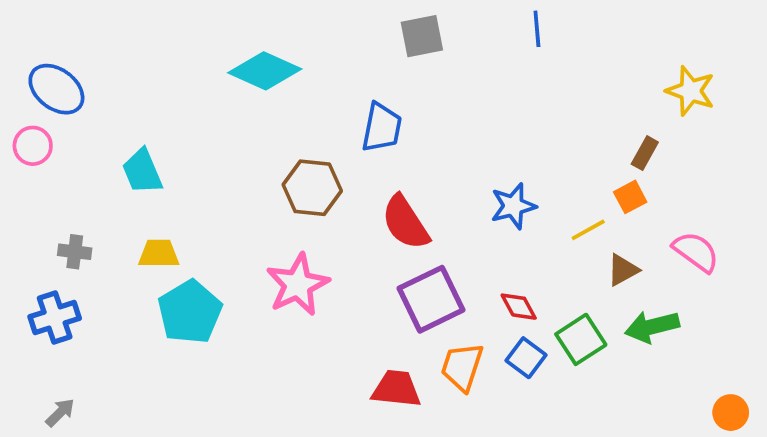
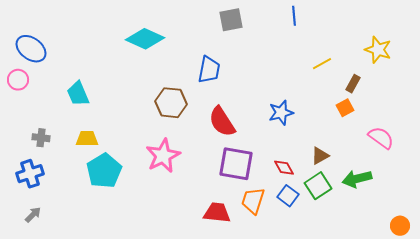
yellow line: (588, 230) -> (322, 64), moved
brown triangle: (623, 270) -> (320, 156), moved
purple square: (431, 299) -> (236, 164), turned 36
gray arrow: (60, 413) -> (33, 215), moved

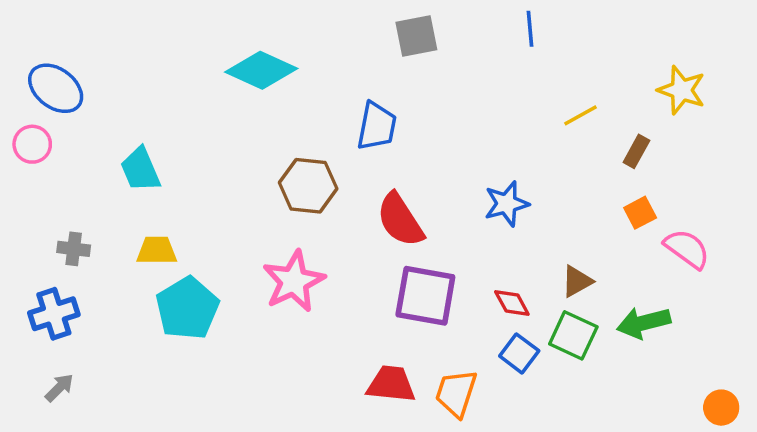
orange square: (345, 108) -> (640, 213), moved
green square: (318, 186) -> (573, 335), turned -32
orange trapezoid: (253, 201) -> (456, 393), moved

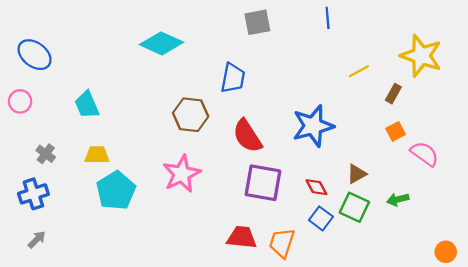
yellow star: (682, 90) -> (421, 56), size x1.4
pink circle: (32, 144) -> (20, 101), moved
blue star: (507, 204) -> (313, 126), size x1.5
gray cross: (74, 249) -> (46, 154), turned 30
green arrow: (644, 323) -> (398, 199), size x0.7

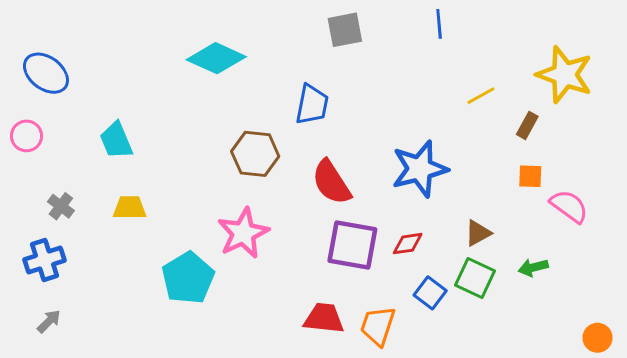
orange square: (396, 131) -> (530, 176), turned 30
red diamond: (316, 187) -> (408, 244), moved, turned -70
cyan pentagon: (116, 191) -> (188, 278), moved

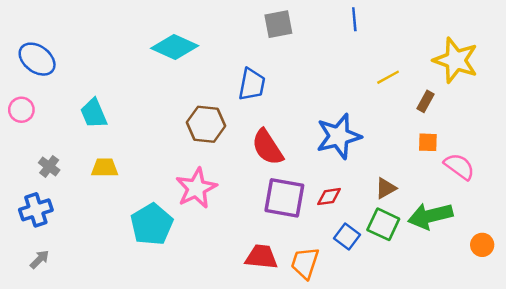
green arrow: (533, 267) -> (430, 216), size x1.8
orange circle: (598, 338) -> (482, 245), moved

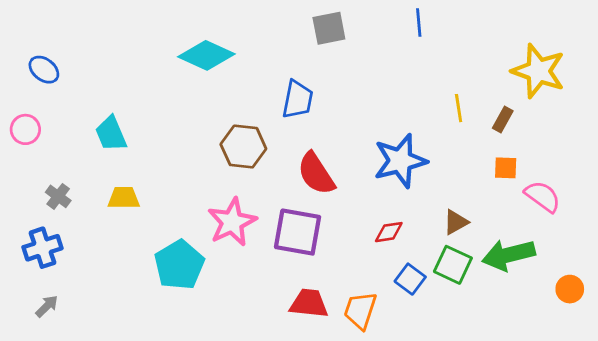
blue ellipse: (37, 59) -> (44, 70), size x0.7
yellow line: (388, 77) -> (459, 108), moved, turned -70
purple square: (284, 198) -> (298, 232), moved

